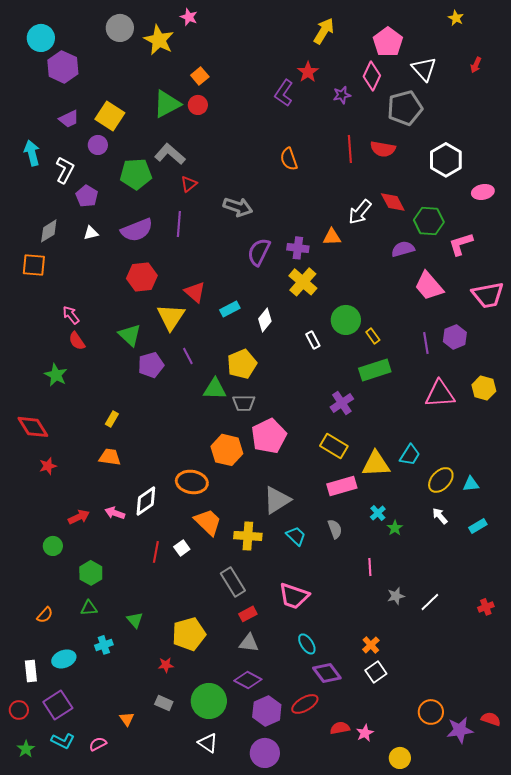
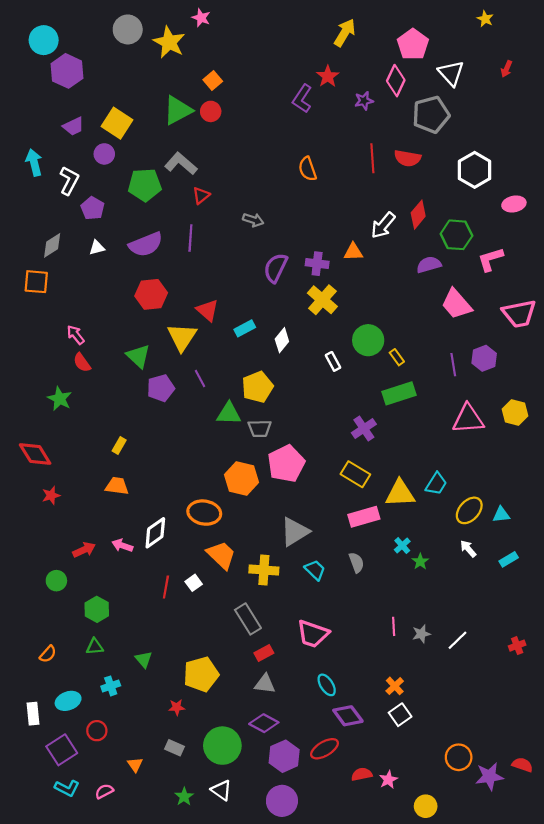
red diamond: (393, 202) -> (418, 215), turned 68
gray arrow: (238, 207) -> (253, 220), size x0.7
pink line: (370, 567) -> (394, 626), moved
red circle: (19, 710) -> (97, 731), moved
green star: (26, 749) -> (184, 797), moved

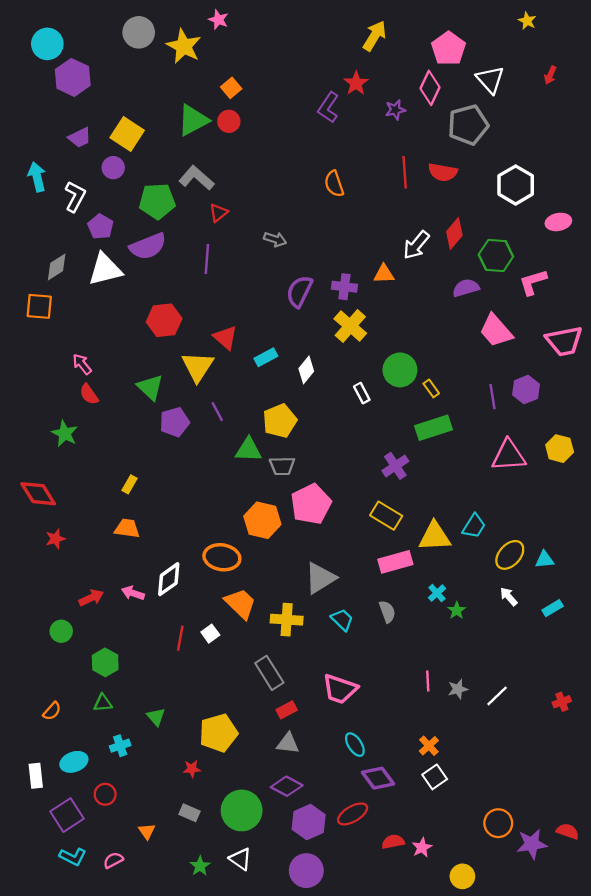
purple semicircle: (146, 244) -> (148, 246), moved
white triangle: (97, 248) -> (105, 269), size x2.0

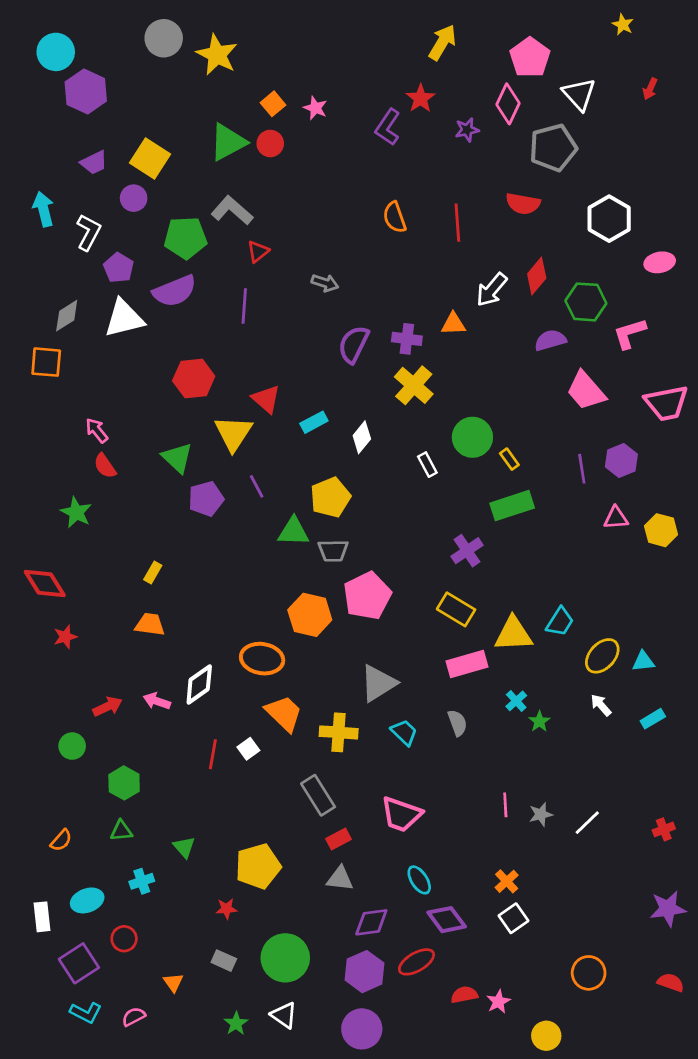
pink star: (218, 20) -> (315, 108), moved
red line: (405, 172) -> (457, 223), moved
pink triangle: (509, 456) -> (616, 518), moved, size x0.6
purple diamond: (287, 786) -> (371, 922), moved, turned -36
purple star: (532, 844) -> (668, 909), moved

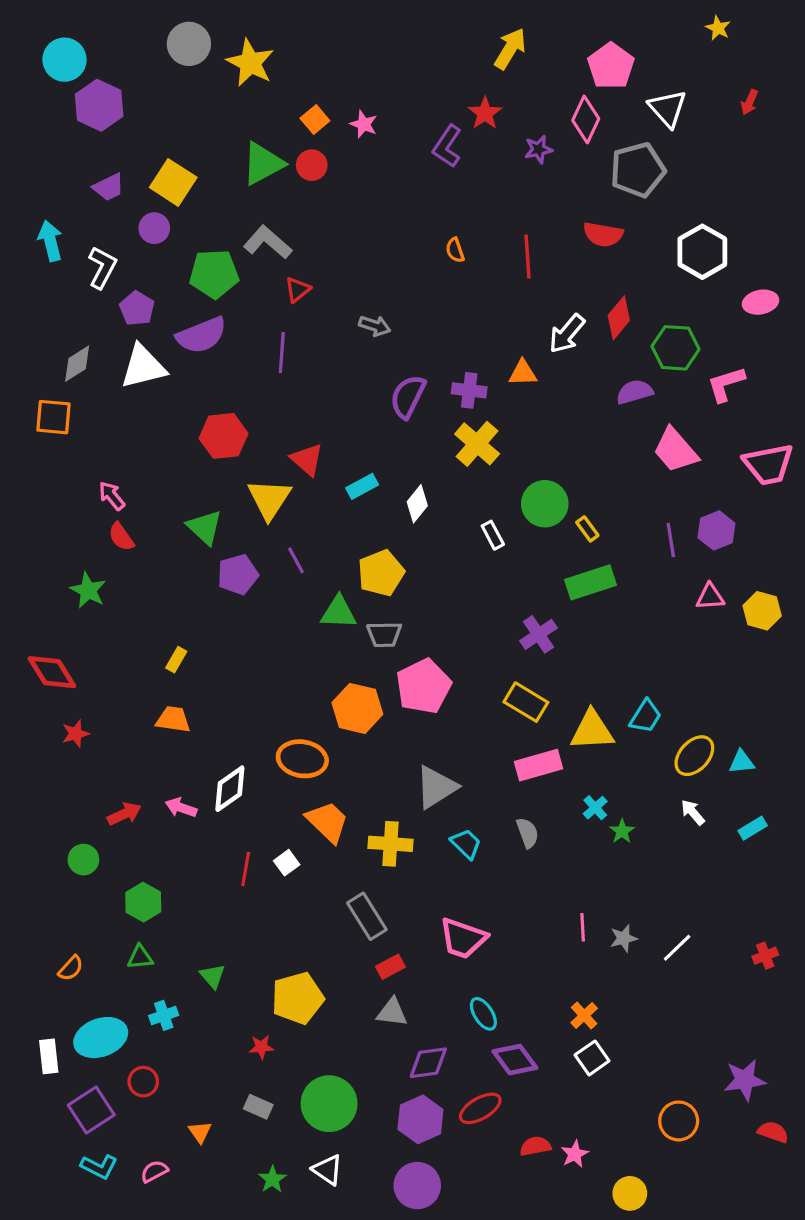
orange semicircle: (395, 217) -> (455, 250), size x0.7
cyan ellipse: (87, 900) -> (101, 1038), size x1.4
purple star: (668, 909) -> (745, 1080), moved

